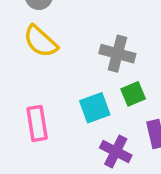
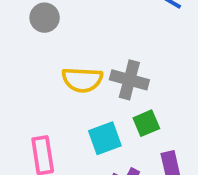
yellow semicircle: (41, 41) -> (82, 80), moved, turned -39

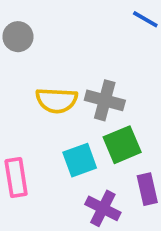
green square: (146, 123) -> (122, 145), size x1.4

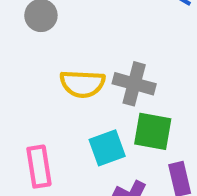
green square: (122, 145) -> (153, 131), turned 33

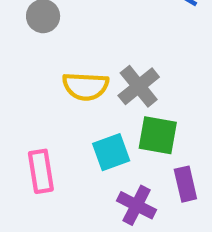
gray cross: (134, 84) -> (139, 86), turned 36

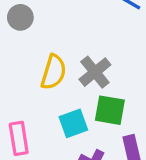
yellow semicircle: (86, 86) -> (54, 72), turned -76

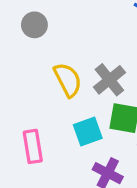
yellow semicircle: (54, 72) -> (68, 80), turned -44

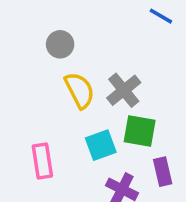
gray circle: (34, 25) -> (60, 44), moved

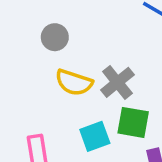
yellow semicircle: (80, 90) -> (74, 82), turned 135

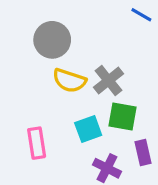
gray circle: (55, 37) -> (52, 40), size x1.5

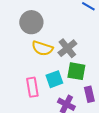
pink rectangle: (37, 143) -> (32, 87), moved

